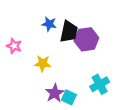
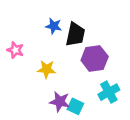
purple hexagon: (86, 39) -> (95, 58), moved
purple star: (55, 93) -> (60, 102), turned -30

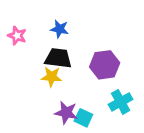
black trapezoid: (75, 34) -> (58, 58), moved, turned -95
pink star: (15, 50) -> (17, 36), moved

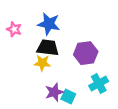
blue star: (60, 29) -> (49, 24), size x1.5
purple star: (66, 113) -> (54, 92), turned -30

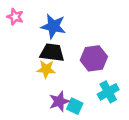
pink star: (14, 29) -> (15, 17), moved

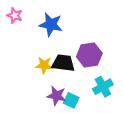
black trapezoid: (52, 52) -> (63, 63), moved
purple star: (59, 101) -> (57, 96), turned 30

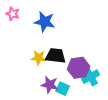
purple hexagon: (89, 55) -> (79, 68), moved

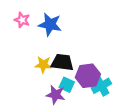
pink star: (13, 14) -> (22, 20), moved
cyan square: (63, 89) -> (67, 85), moved

